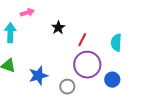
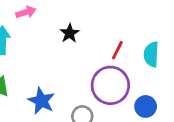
red line: (82, 40) -> (117, 50), moved
blue star: (38, 76) -> (41, 101), turned -30

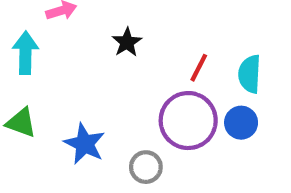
blue circle: (146, 106) -> (241, 123), moved

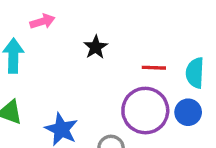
red line: (199, 68) -> (154, 68), turned 65

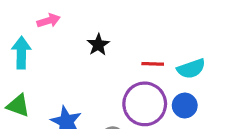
cyan semicircle: (195, 73) -> (191, 69), turned -112

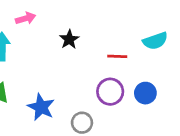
cyan semicircle: (191, 69) -> (155, 41), moved
purple circle: (145, 104) -> (110, 92), size x0.7

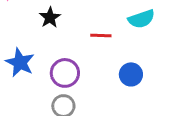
purple circle: (110, 92) -> (65, 73), moved
blue star: (41, 107) -> (20, 62), moved

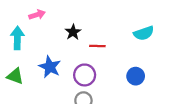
red line: (101, 35) -> (97, 46), moved

